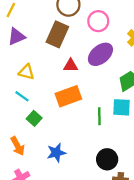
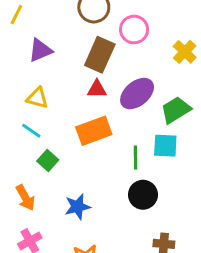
brown rectangle: (57, 34) -> (100, 55), moved
purple triangle: (16, 37) -> (40, 50), moved
purple ellipse: (100, 54) -> (137, 94), moved
black circle: (107, 159) -> (143, 195), moved

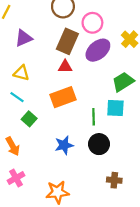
purple ellipse: (137, 94) -> (98, 50), moved
blue star: (77, 207) -> (64, 145), moved

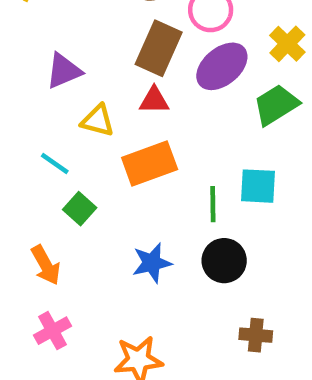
purple triangle: (24, 38) -> (64, 71), moved
yellow triangle: (21, 73) -> (98, 121), moved
green trapezoid: (123, 82) -> (276, 105), moved

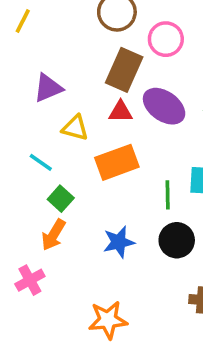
purple ellipse: (222, 66) -> (164, 106), moved, turned 75
orange arrow: (46, 265) -> (53, 235), moved, turned 60
pink cross: (52, 331) -> (30, 280), moved

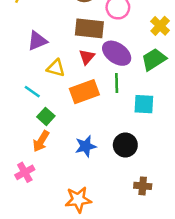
brown rectangle: (124, 70) -> (89, 28), turned 72
red triangle: (121, 112) -> (87, 57), turned -49
green line: (168, 195) -> (117, 83), moved

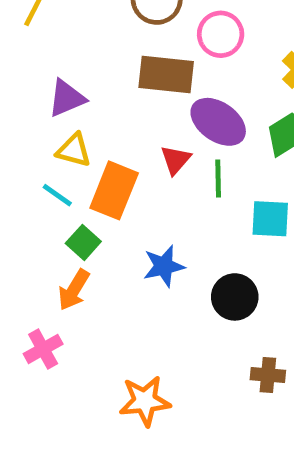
red triangle: (87, 57) -> (176, 160), moved
yellow triangle: (56, 68) -> (74, 150), moved
orange rectangle: (84, 92) -> (114, 190), moved, turned -48
blue star: (86, 146) -> (164, 266), moved

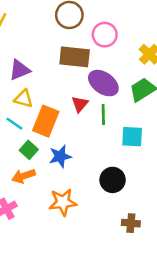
blue star: (164, 266) -> (60, 156), moved
orange arrow: (74, 290) -> (24, 176), turned 40
orange star: (145, 401) -> (63, 202), moved

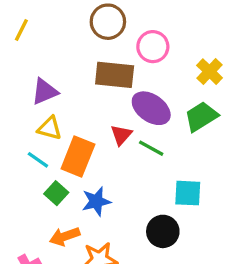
green line: (103, 114) -> (151, 148), turned -60
cyan square: (132, 137) -> (188, 193), moved
orange arrow: (24, 176) -> (65, 236), moved

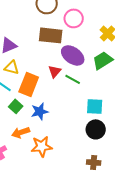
black circle: (163, 231) -> (96, 129), moved

